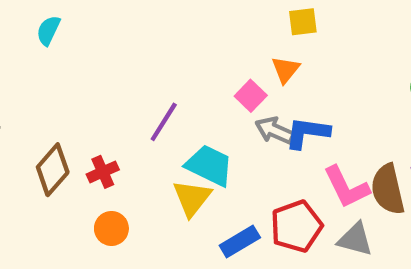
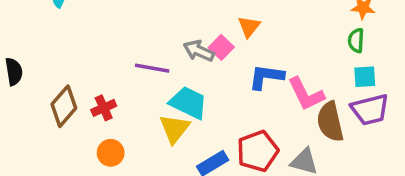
purple line: (164, 122) -> (152, 68), turned 68
gray arrow: (275, 131) -> (199, 51), moved
pink L-shape: (346, 187) -> (306, 94), moved

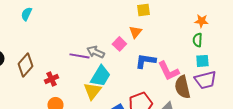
gray arrow: (199, 51) -> (95, 52), moved
cyan trapezoid: (188, 103) -> (100, 76), turned 95
brown diamond: (64, 106) -> (25, 65), moved

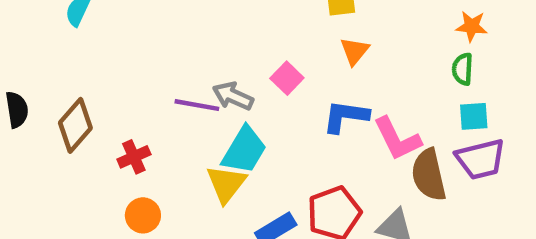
orange triangle: (135, 32) -> (355, 51), moved

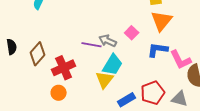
orange triangle: (355, 51) -> (162, 21), size x1.6
red cross: (134, 157) -> (64, 68), size x1.6
orange circle: (143, 215) -> (59, 93), moved

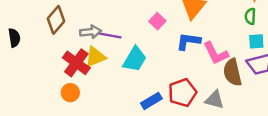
gray arrow: (108, 41) -> (91, 32), moved, turned 150
brown diamond: (38, 54) -> (56, 20), moved
red cross: (64, 68) -> (76, 63), turned -30
yellow triangle: (105, 80) -> (95, 57), moved, turned 30

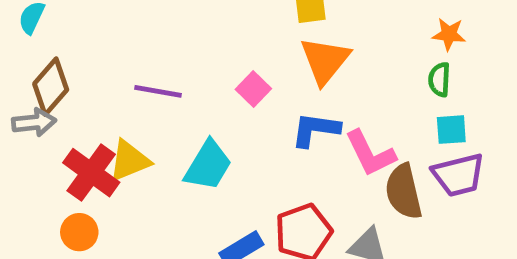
gray arrow: (91, 32) -> (34, 122), moved
purple line: (110, 35) -> (158, 91), moved

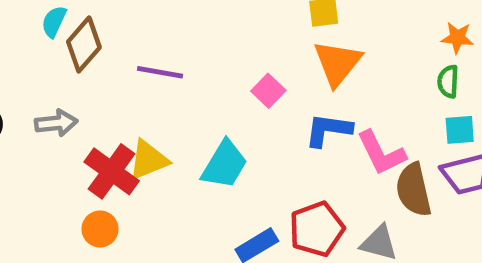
brown diamond: (51, 87) -> (84, 45), moved
purple line: (158, 91) -> (160, 72), moved

